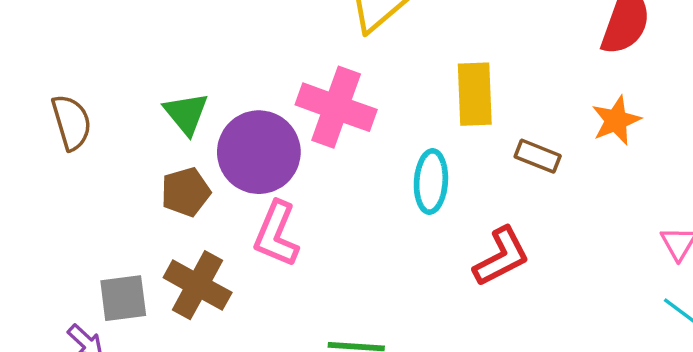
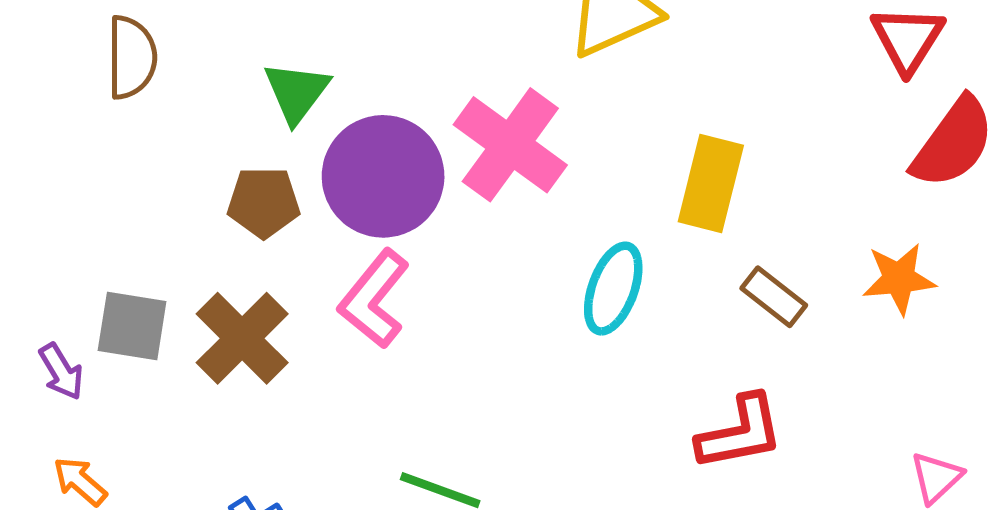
red L-shape: (501, 257) -> (740, 433), moved

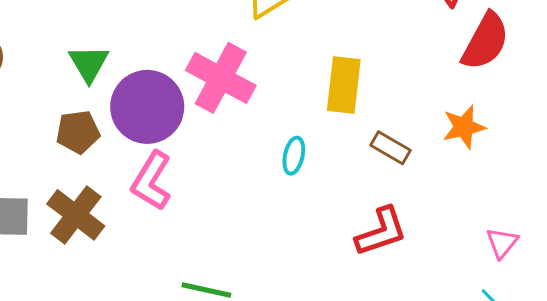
cyan ellipse: (613, 289) -> (294, 156), size x0.7

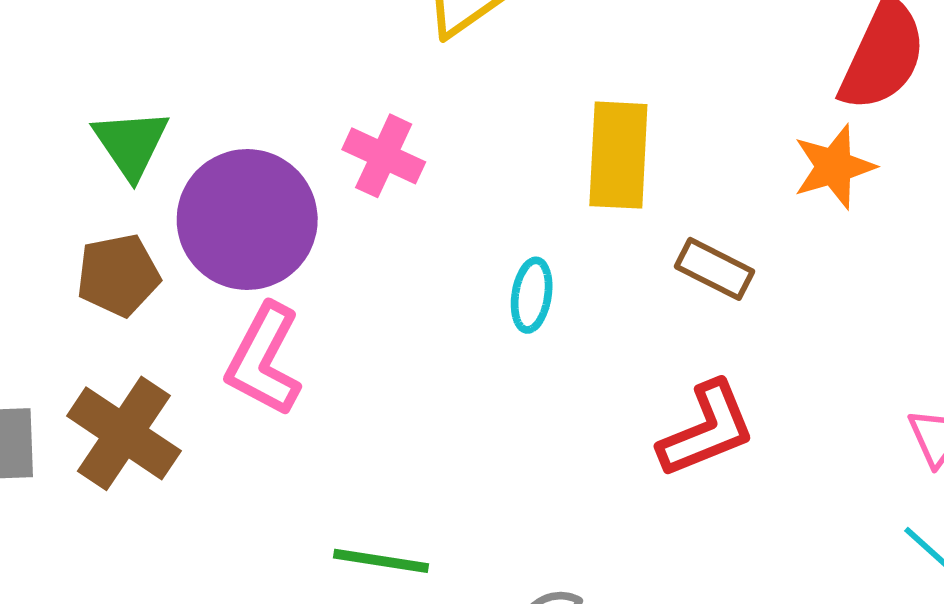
pink cross: (221, 78) -> (384, 156), size x0.6
orange star: (464, 127) -> (834, 167), moved

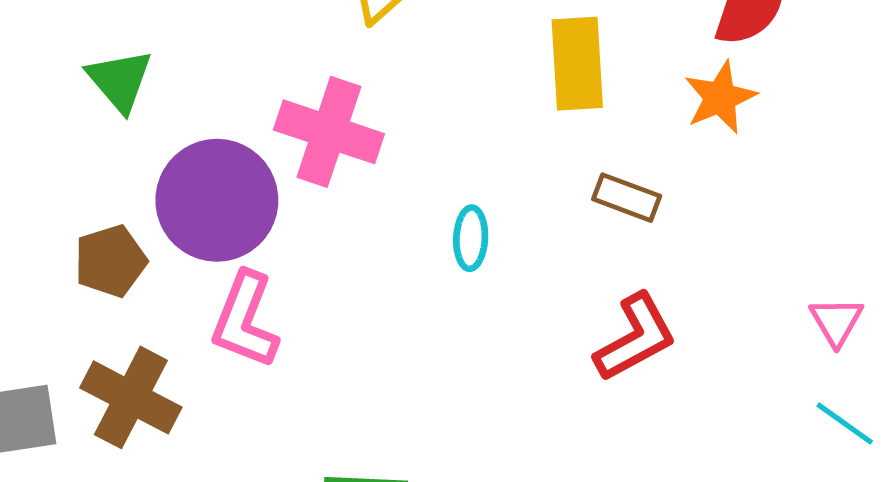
green triangle: (131, 144) -> (120, 80), moved
yellow rectangle: (618, 155) -> (577, 64), moved
pink cross: (384, 156) -> (329, 132), size x1.5

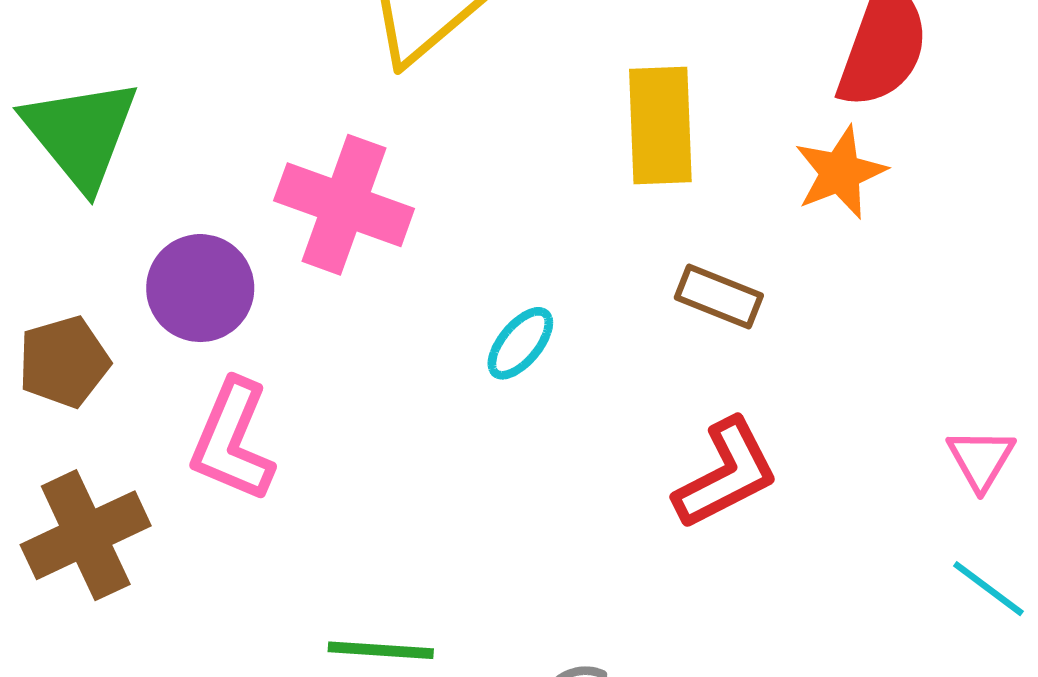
green triangle: (120, 80) -> (81, 134), size x1.4
purple circle: (217, 200) -> (200, 288), size x0.7
cyan ellipse: (471, 238) -> (520, 343), turned 36
brown cross: (131, 397) -> (86, 535), turned 36

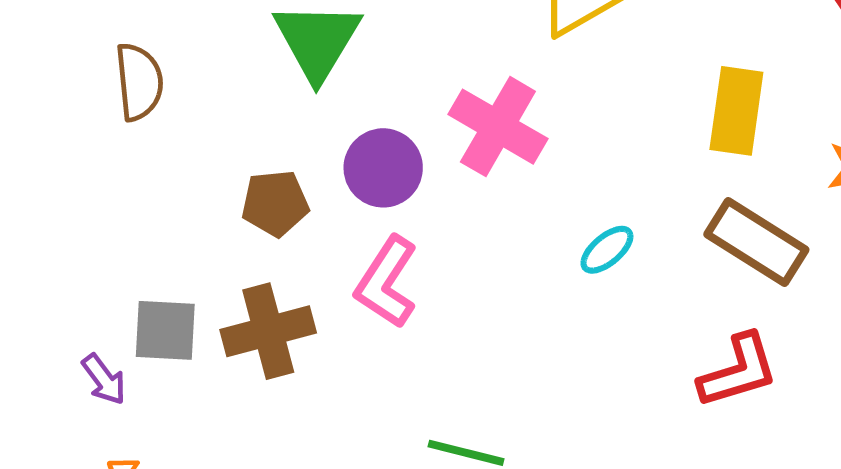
brown rectangle: (719, 296) -> (756, 242), size x1.6

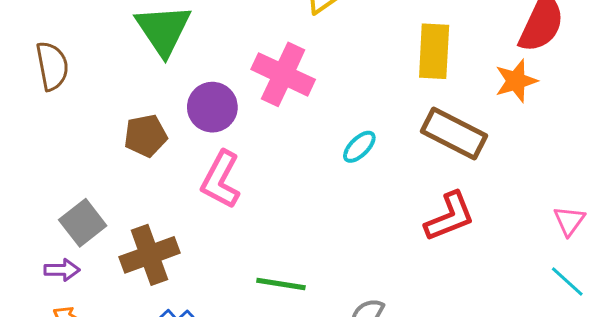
gray square: (165, 330) -> (83, 223), turned -36
brown cross: (268, 331) -> (149, 255), moved
purple arrow: (104, 379) -> (62, 270), moved, turned -48

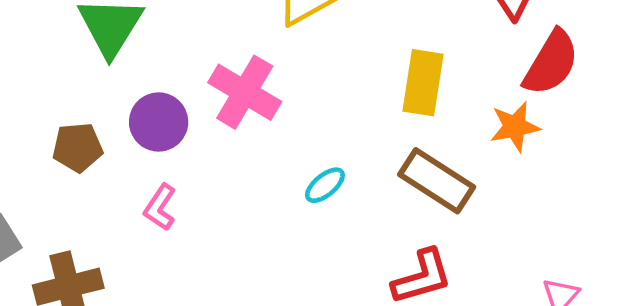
pink L-shape: (221, 180) -> (160, 207), size x0.7

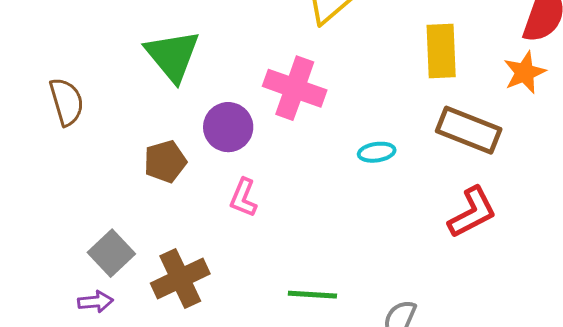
cyan ellipse: (325, 185) -> (377, 152), turned 42

